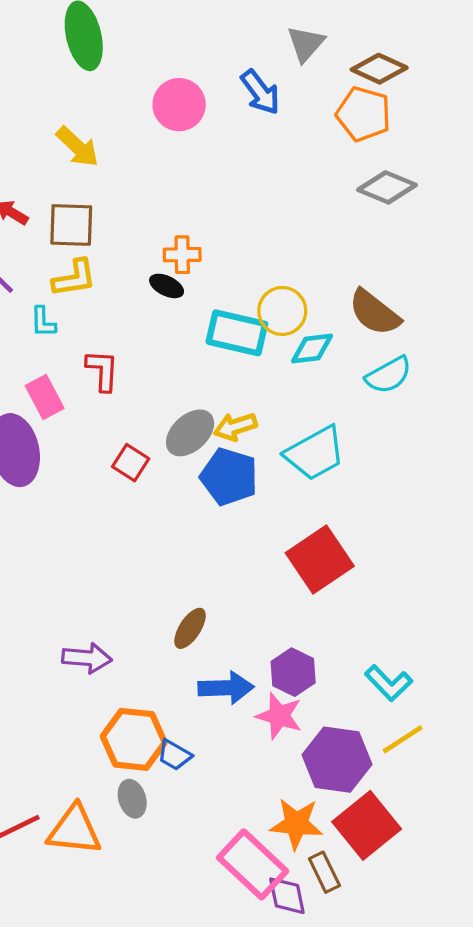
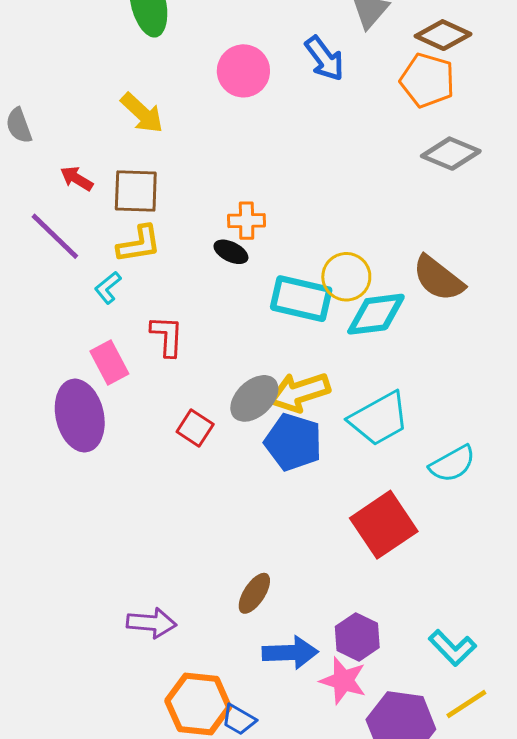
cyan L-shape: (43, 322) -> (108, 288), turned 52
cyan diamond: (312, 348) -> (376, 314), size x1.4
cyan semicircle: (389, 375) -> (452, 464), moved
yellow arrow: (235, 427) -> (300, 392), size x1.4

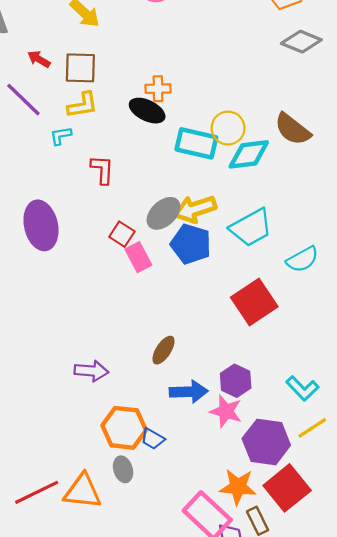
black ellipse: (231, 252) -> (147, 111), size x1.5
cyan L-shape: (108, 288) -> (61, 136), turned 30
pink rectangle: (109, 363) -> (138, 257), moved

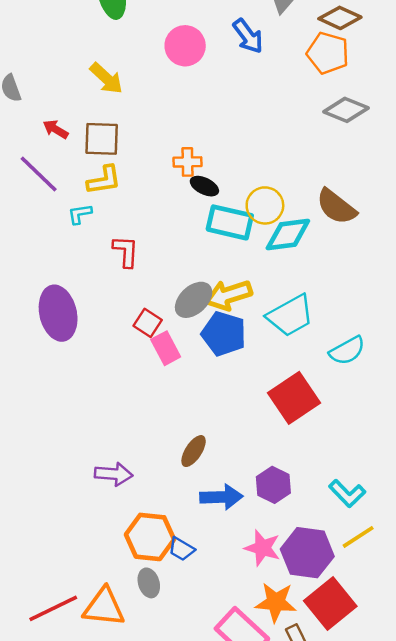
black ellipse: (147, 111) -> (204, 186), moved, size x0.7
pink star: (226, 411) -> (262, 548), moved

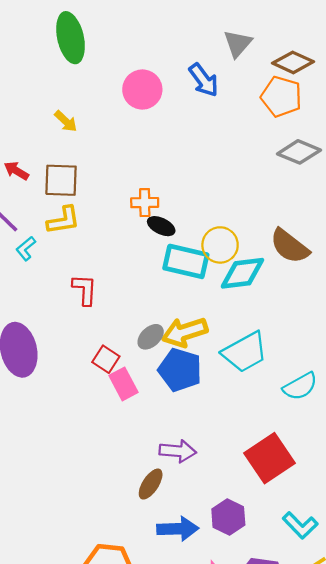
yellow arrow: (106, 78) -> (66, 121), size x0.7
cyan L-shape: (80, 214) -> (26, 248), moved, turned -30
gray ellipse: (194, 300) -> (151, 337), size x0.7
red square: (294, 398) -> (270, 458), moved
purple arrow: (114, 474) -> (178, 451), moved

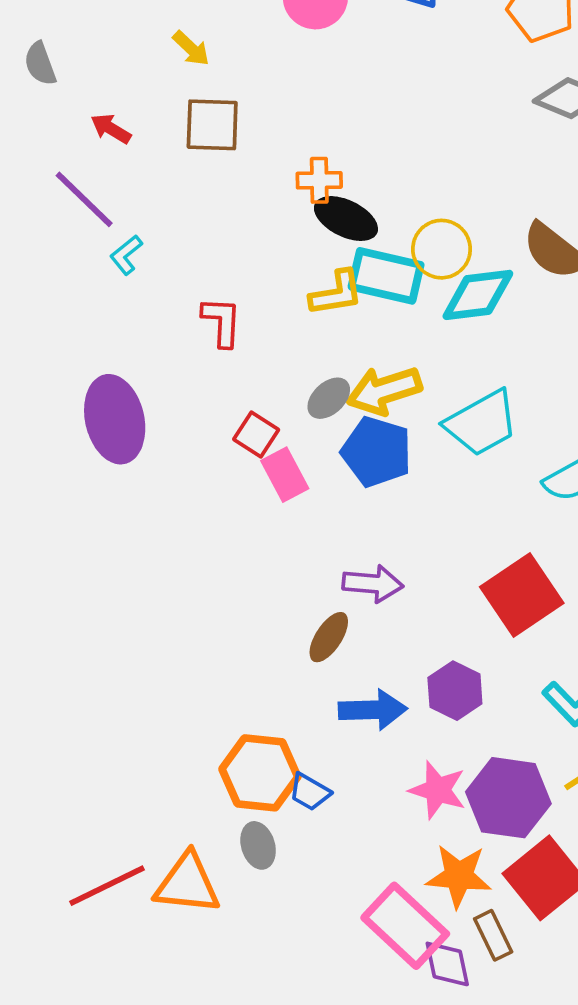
brown square: (61, 180) -> (212, 125), moved
yellow L-shape: (63, 220) -> (336, 293), moved
black ellipse: (161, 226) -> (346, 219), size x1.4

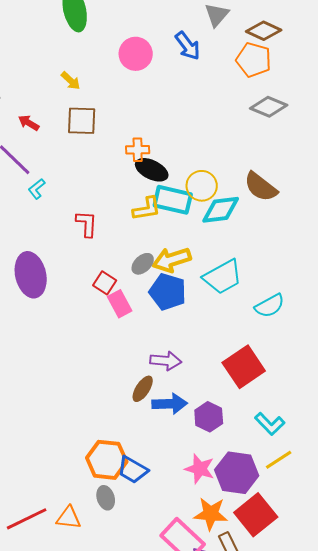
blue arrow: (373, 710) -> (170, 404), moved
blue trapezoid: (310, 792) -> (133, 470), size x1.4
orange triangle: (187, 884) -> (69, 518), size x0.7

